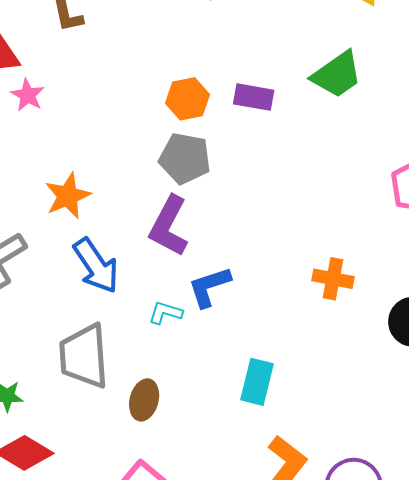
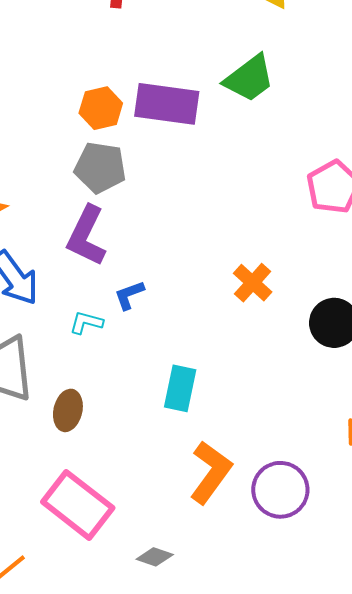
purple rectangle: (254, 97) -> (167, 104), size x1.6
orange cross: (333, 279) -> (253, 283), turned 33
blue L-shape: (209, 287) -> (129, 295), size x0.7

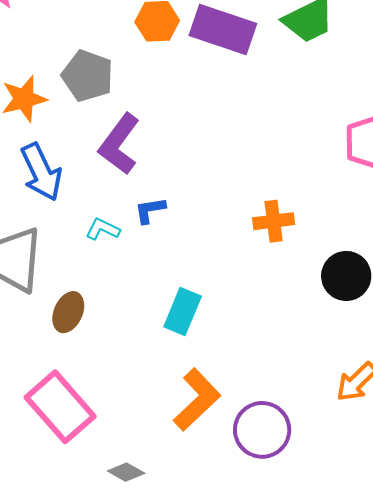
gray pentagon: (100, 168) -> (88, 76), moved
orange cross: (253, 283) -> (274, 221), turned 30

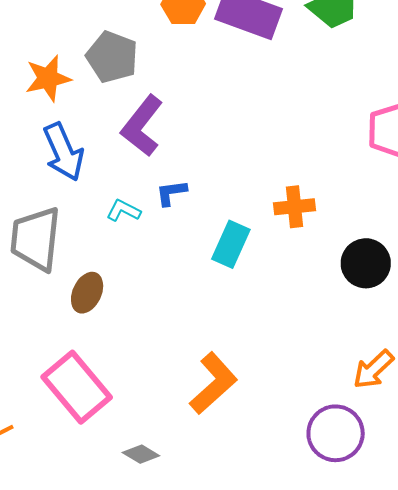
cyan rectangle: (183, 311) -> (231, 244), moved
purple circle: (262, 430) -> (336, 433), moved

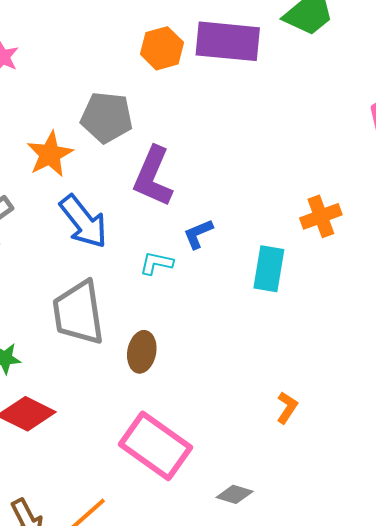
orange L-shape: (213, 383) -> (287, 408), size x0.5

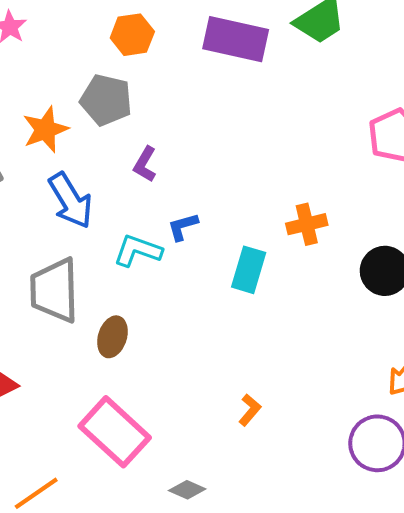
orange hexagon: (162, 48) -> (132, 35), moved
purple L-shape: (153, 177) -> (145, 164), size x0.6
cyan L-shape: (156, 263) -> (138, 251), size x1.4

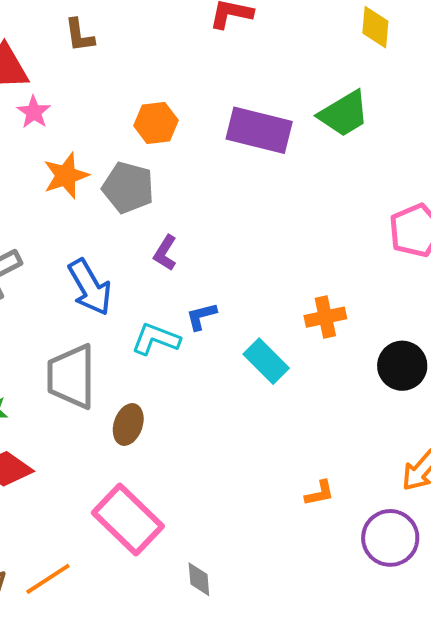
orange star: (45, 130) -> (66, 176), moved
cyan rectangle: (249, 270) -> (266, 361), turned -63
orange L-shape: (250, 410) -> (319, 493), moved, turned 36
gray diamond: (187, 490) -> (199, 579), turned 60

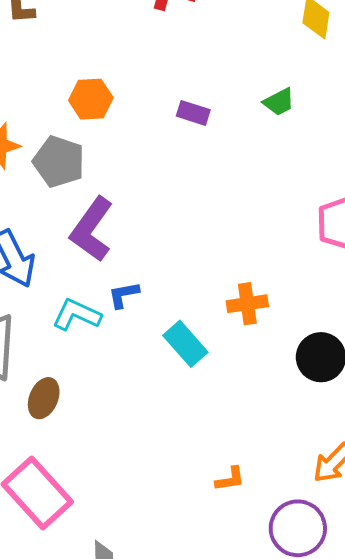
green trapezoid: (344, 114) -> (279, 102), size x0.6
purple rectangle: (259, 130) -> (193, 113), size x0.5
purple L-shape: (165, 253) -> (92, 229), size x1.8

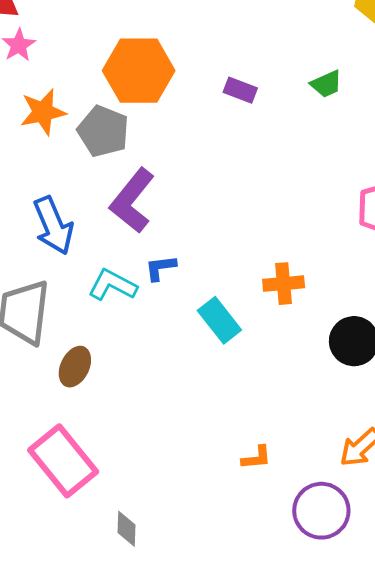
orange hexagon: (91, 99) -> (139, 71), size x1.6

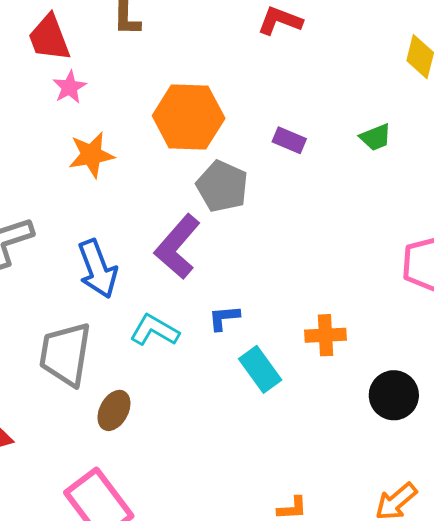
gray pentagon: (103, 131) -> (222, 186), moved
blue L-shape: (161, 268) -> (224, 318), moved

